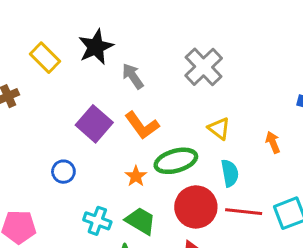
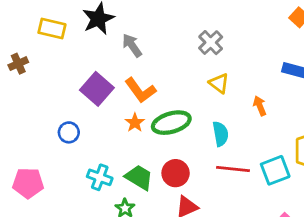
yellow rectangle: (45, 58) -> (52, 29), turned -32
gray cross: (204, 67) -> (211, 43), moved, size x0.7
yellow triangle: (219, 128) -> (219, 83), moved
orange star: (136, 176) -> (135, 123), moved
red circle: (196, 207) -> (176, 173), moved, size x0.7

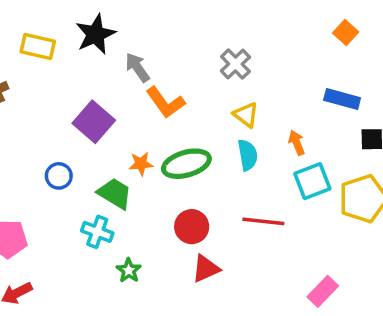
orange L-shape: (140, 90) -> (165, 102), moved
orange star: (135, 123) -> (141, 164), turned 30
cyan semicircle: (220, 134) -> (248, 155), moved
cyan square: (275, 170) -> (312, 181), moved
green trapezoid: (139, 177) -> (115, 193), moved

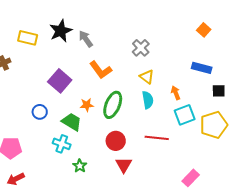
gray arrow: (137, 67) -> (86, 39), moved
green ellipse: (186, 164) -> (113, 105), turned -52
red triangle: (206, 269) -> (124, 165), turned -36

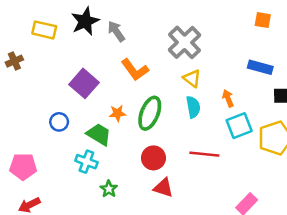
orange square: (204, 30) -> (263, 20), turned -32
gray cross: (141, 48) -> (185, 42), size x1.5
red triangle: (124, 165) -> (163, 188), turned -42

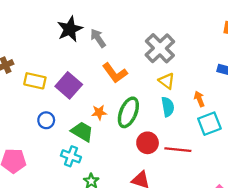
yellow rectangle: (44, 30) -> (35, 81), moved
red circle: (153, 158) -> (148, 143), moved

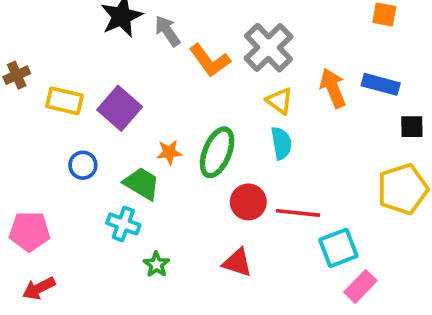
orange L-shape: (115, 73) -> (210, 60), moved
orange arrow: (199, 99) -> (333, 88), moved, size x1.5
cyan square: (209, 124) -> (338, 248), moved

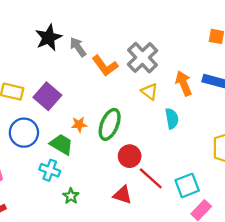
cyan semicircle: (281, 143) -> (172, 119), moved
blue circle: (83, 165) -> (24, 133), size x1.6
red line: (298, 213) -> (151, 178), moved, turned 36

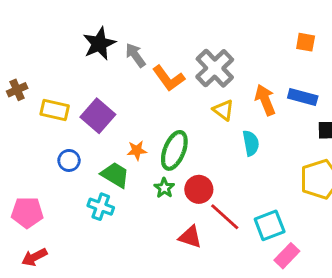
blue circle: (24, 133) -> (69, 160), size x0.6
green star: (71, 196) -> (164, 188), moved

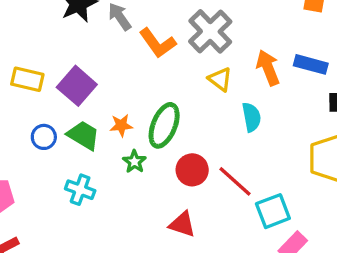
green trapezoid: (115, 175) -> (83, 135), moved
green star: (164, 188) -> (134, 162), moved
red line: (225, 217) -> (235, 181), moved

